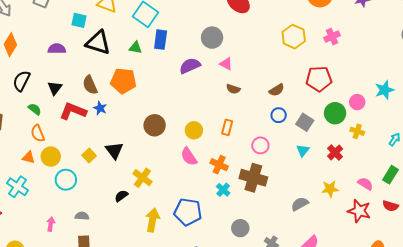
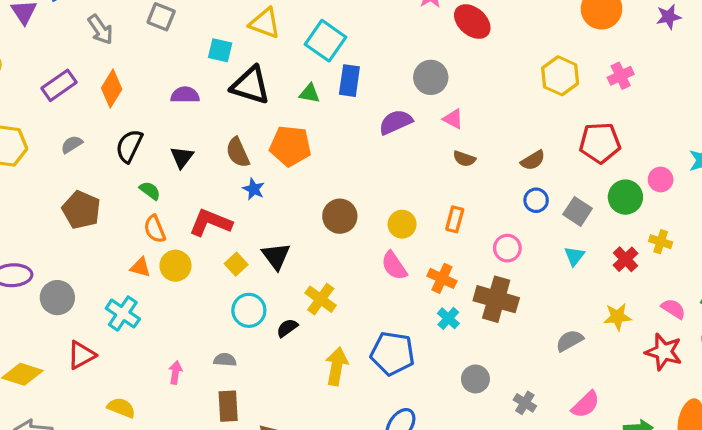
red L-shape: (73, 111) -> (211, 223), moved
yellow cross: (357, 131) -> (661, 242), moved
cyan circle: (66, 180) -> (249, 310), moved

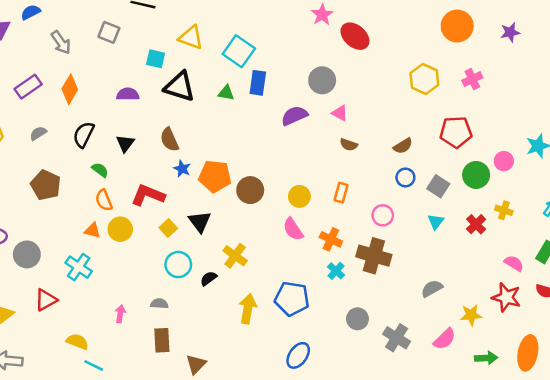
orange pentagon: (290, 146) -> (215, 176), moved
yellow star: (617, 317) -> (471, 315), moved
gray cross: (525, 403) -> (397, 338), size x1.5

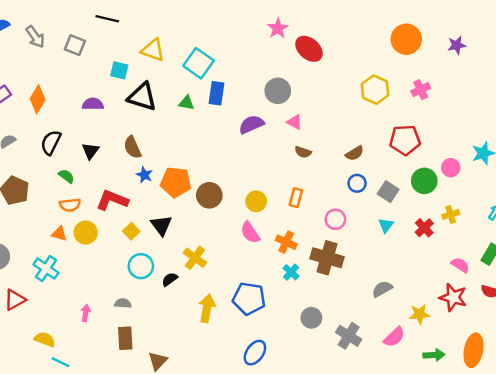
gray arrow: (61, 42) -> (35, 37), moved
orange semicircle: (104, 200) -> (70, 205), turned -75
yellow cross: (504, 210) -> (451, 215), turned -35

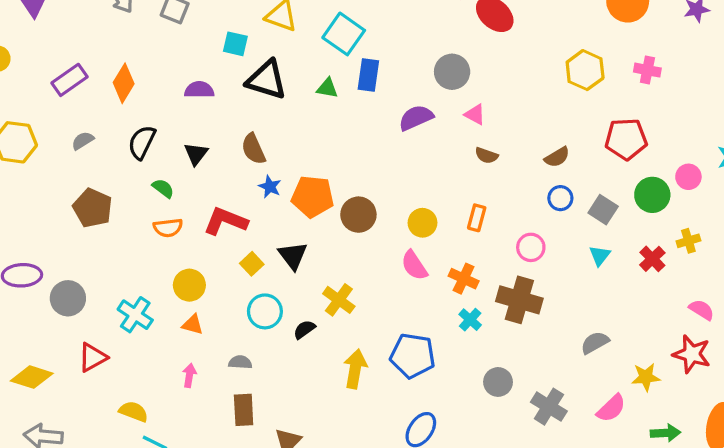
pink cross: (421, 90) -> (647, 70), turned 36
yellow circle: (86, 233) -> (189, 285), moved
orange triangle: (59, 234) -> (193, 325), moved

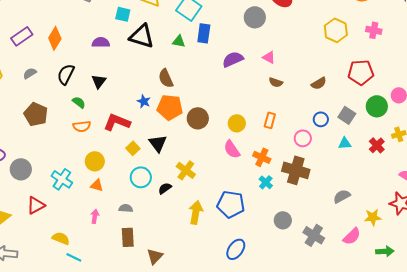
gray circle: (452, 72) -> (255, 17), moved
brown semicircle: (253, 149) -> (166, 78), moved
blue circle: (560, 198) -> (321, 119), moved
cyan triangle: (600, 256) -> (345, 143), turned 48

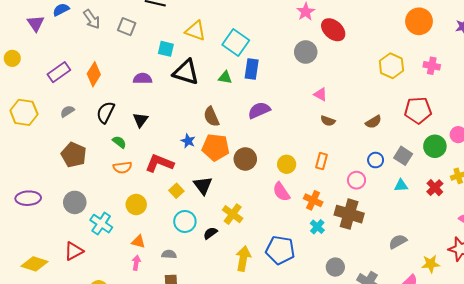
purple semicircle: (233, 59) -> (259, 110), moved
gray circle: (21, 169) -> (75, 202), moved
orange triangle: (97, 185) -> (138, 242), moved

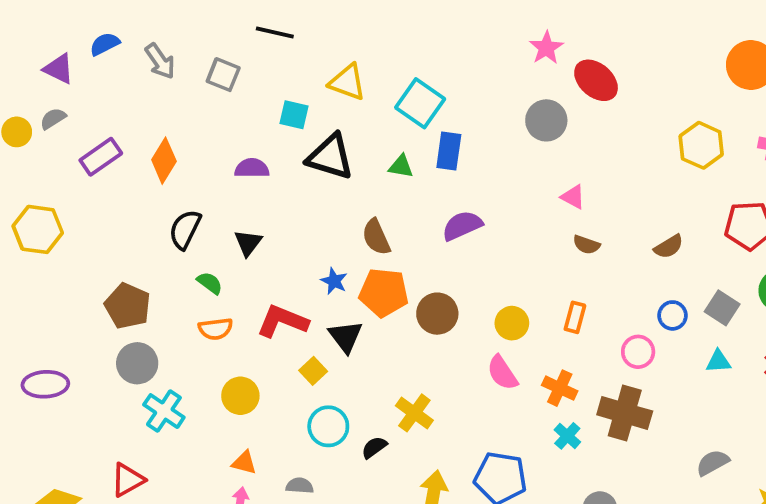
purple triangle: (36, 23) -> (59, 69), turned -30
gray semicircle: (67, 111) -> (53, 119), moved
black triangle: (203, 185) -> (346, 336), moved
gray circle: (75, 202) -> (137, 363), moved
cyan cross: (101, 224) -> (164, 411), moved

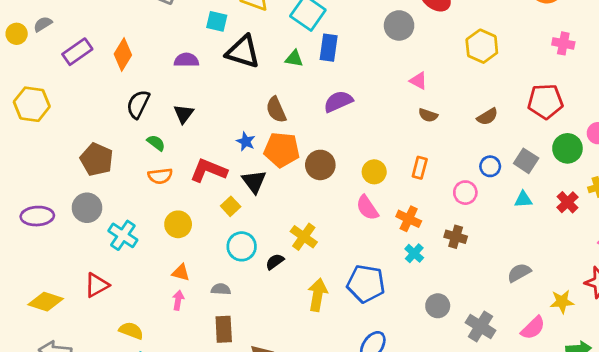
yellow hexagon: (701, 145) -> (482, 46), moved
gray circle: (137, 363) -> (87, 208), moved
brown cross: (625, 413) -> (456, 237), size x0.6

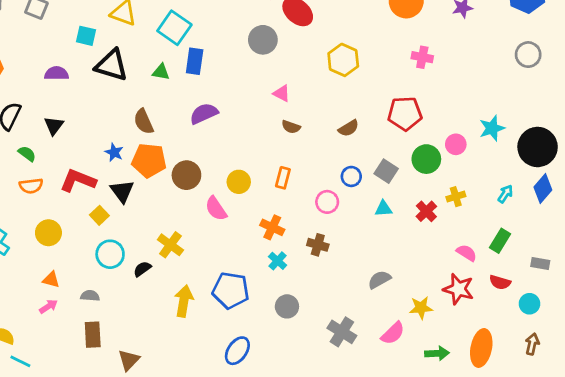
pink semicircle: (367, 208) -> (216, 209), moved
pink arrow: (178, 300) -> (48, 306), turned 48
gray circle: (438, 306) -> (287, 306), moved

